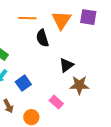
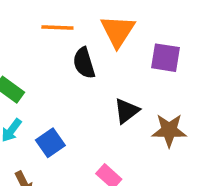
purple square: (88, 17) -> (166, 58), moved
brown star: (79, 85) -> (169, 130), moved

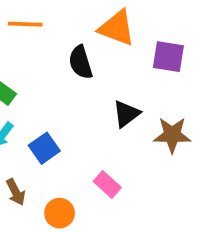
orange line: (57, 28) -> (25, 24), moved
orange triangle: (118, 31) -> (117, 28), turned -42

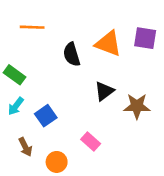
orange triangle: (117, 28) -> (108, 44), moved
purple square: (168, 57) -> (145, 38), moved

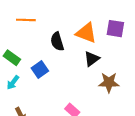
black triangle: (104, 91) -> (92, 59), moved
blue square: (46, 116) -> (40, 70), moved

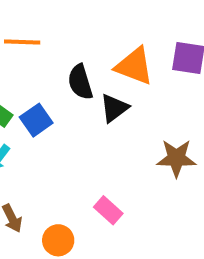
black triangle: (92, 59) -> (114, 108), moved
blue square: (40, 70) -> (36, 120), moved

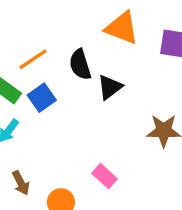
orange line: (22, 42) -> (33, 59), moved, turned -36
orange triangle: (134, 66) -> (122, 28), moved

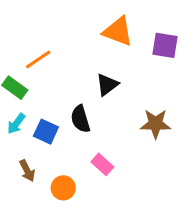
black semicircle: (80, 64) -> (80, 119), moved
blue square: (42, 98) -> (46, 132), moved, turned -30

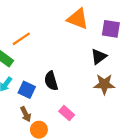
black triangle: (107, 85) -> (99, 57), moved
brown arrow: (27, 171) -> (26, 114), moved

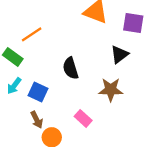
black semicircle: (51, 81) -> (71, 68), moved
brown star: (104, 84) -> (111, 90), moved

